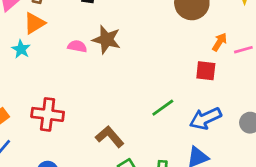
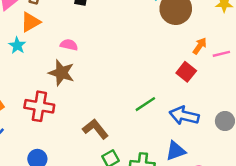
brown star: (107, 40) -> (61, 73), moved
red square: (206, 71) -> (186, 72), turned 30
blue arrow: (205, 118) -> (184, 116), turned 36

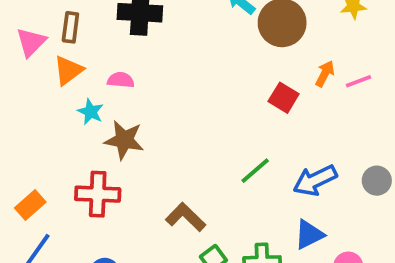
cyan star: (17, 45) -> (91, 112), moved
pink semicircle: (69, 45) -> (121, 80), moved
red square: (186, 72) -> (284, 98), moved
blue arrow: (184, 116) -> (315, 180), turned -32

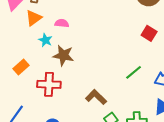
orange rectangle: (30, 205) -> (21, 67), moved

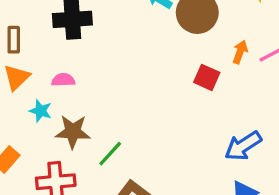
green line: (134, 72) -> (110, 154), moved

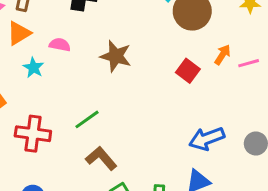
brown star: (73, 132) -> (116, 56), moved

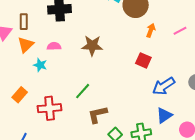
orange arrow: (222, 55) -> (151, 30), moved
red square: (188, 71) -> (143, 60), moved
brown L-shape: (101, 158) -> (98, 114), turned -50

